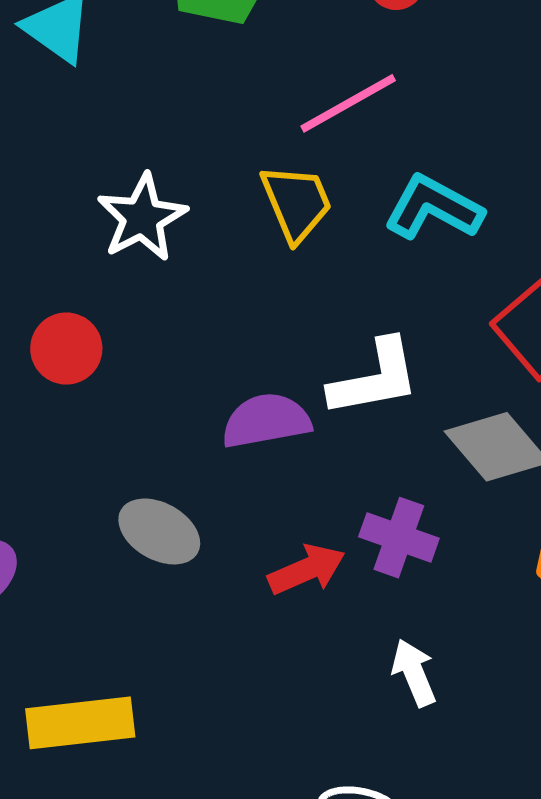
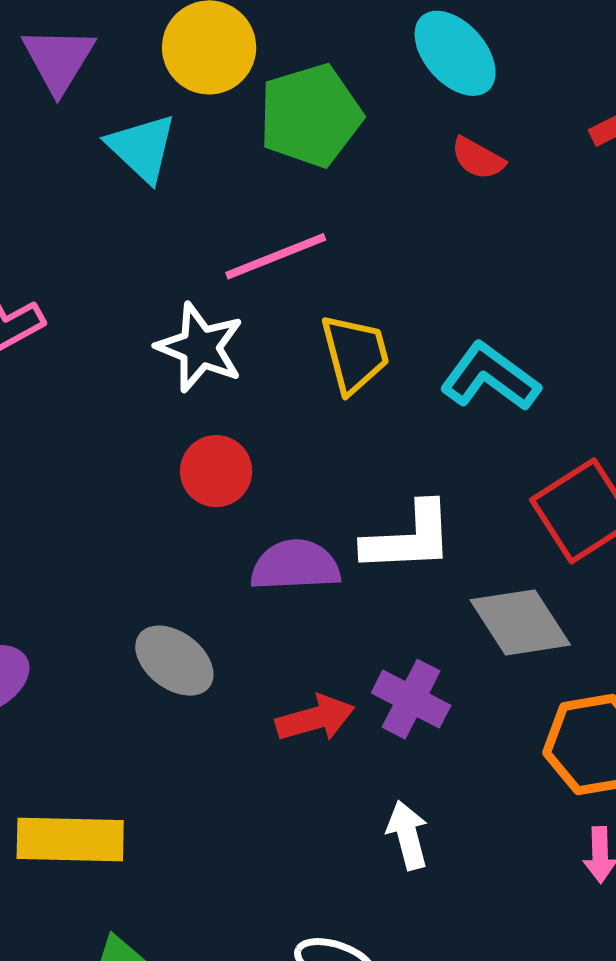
pink line: (348, 103) -> (276, 256), moved
white star: (142, 218) -> (200, 347), turned -30
red circle: (66, 349) -> (216, 471), moved

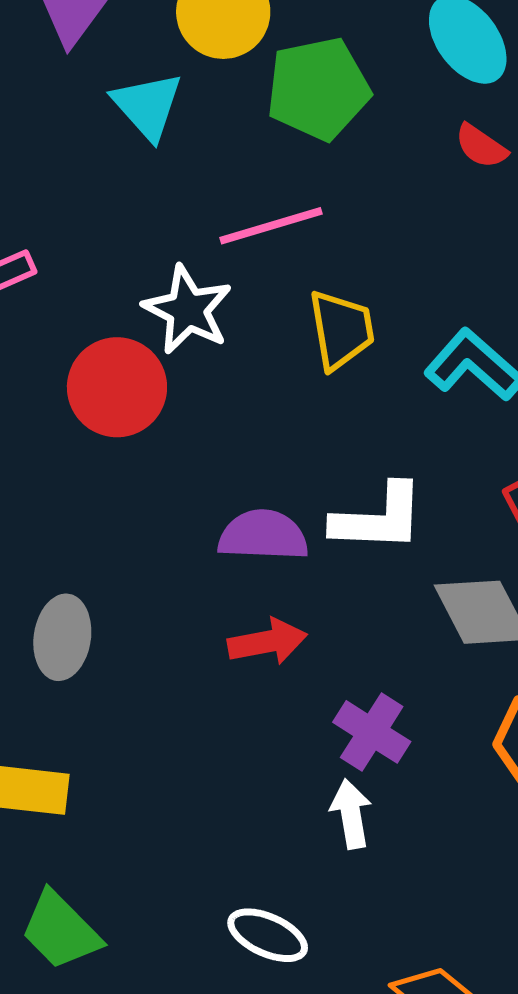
red circle: (216, 471) -> (117, 387), moved, size x1.4
gray ellipse: (174, 661) -> (62, 637), moved, turned 56
purple cross: (411, 699) -> (372, 732), moved
red arrow: (315, 718) -> (267, 642), moved

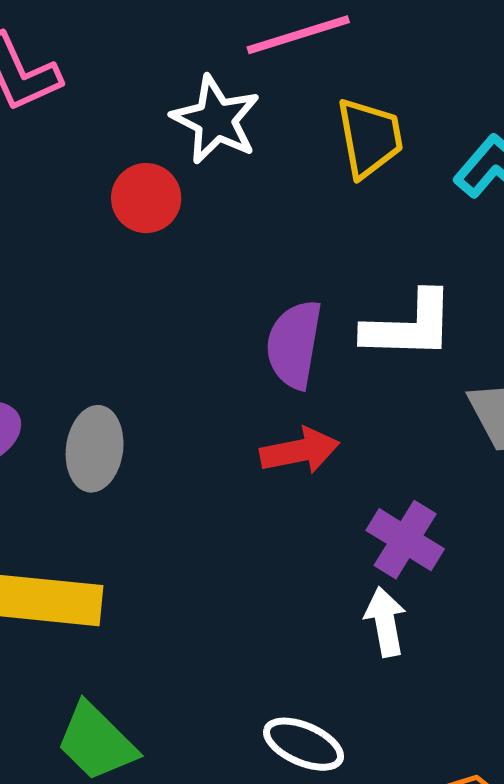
red circle: (117, 387) -> (146, 198), size x0.7
purple semicircle: (263, 535) -> (294, 344), turned -82

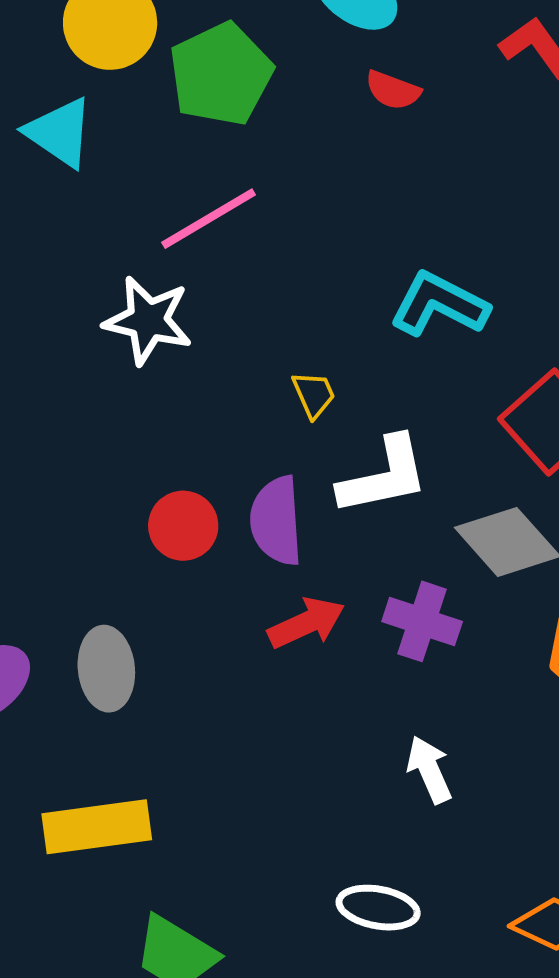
yellow trapezoid: (370, 138) -> (314, 395), moved, size x0.6
red circle: (146, 198) -> (183, 526), moved
purple cross: (405, 540) -> (422, 621), moved

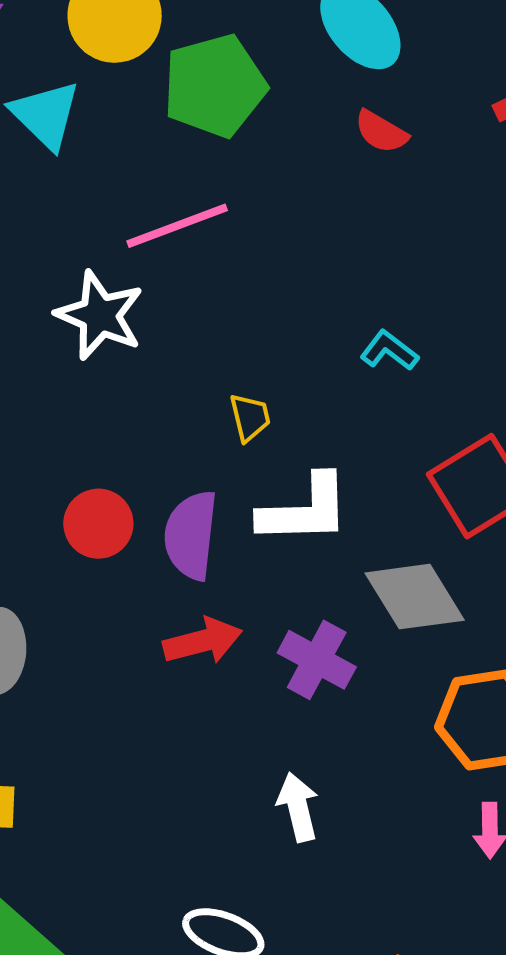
cyan L-shape: (439, 304) -> (389, 351), size x0.6

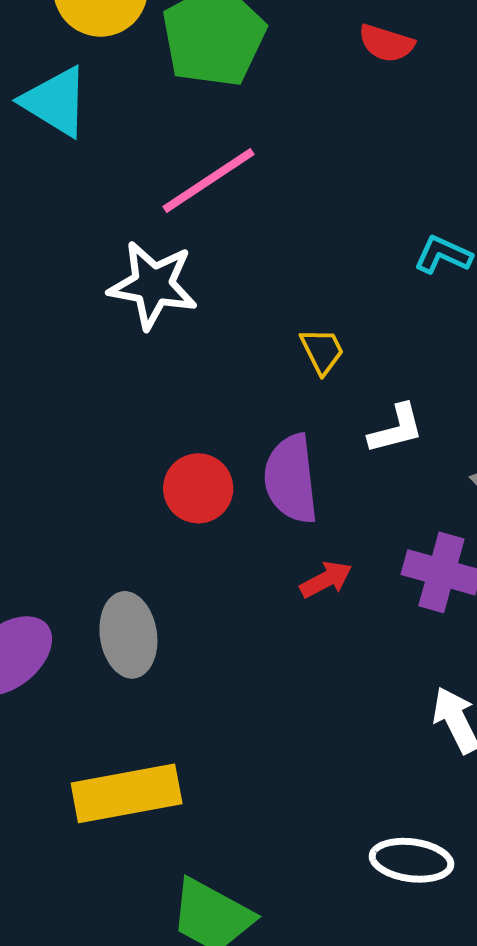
white L-shape: (305, 510) -> (396, 429), size x0.6
red arrow: (203, 641) -> (326, 580), size x0.7

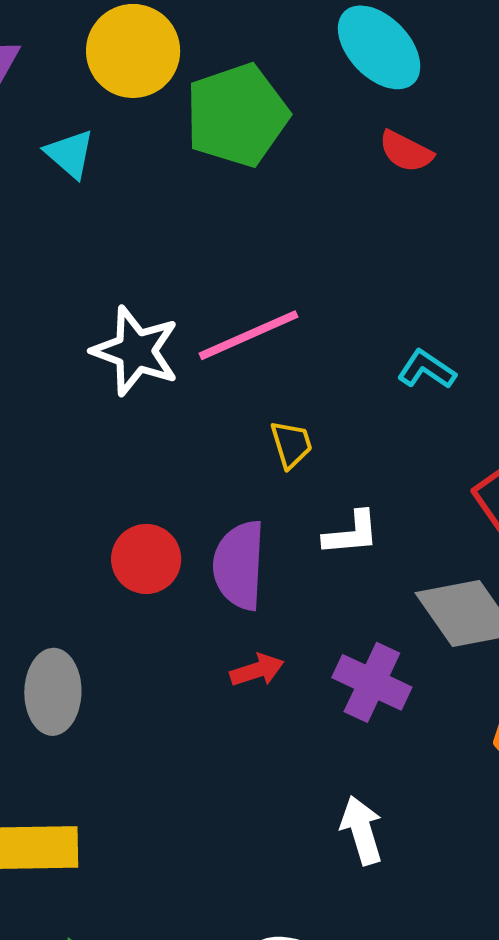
cyan triangle: (55, 102) -> (70, 154), size x0.7
pink line: (209, 180) -> (249, 335), moved

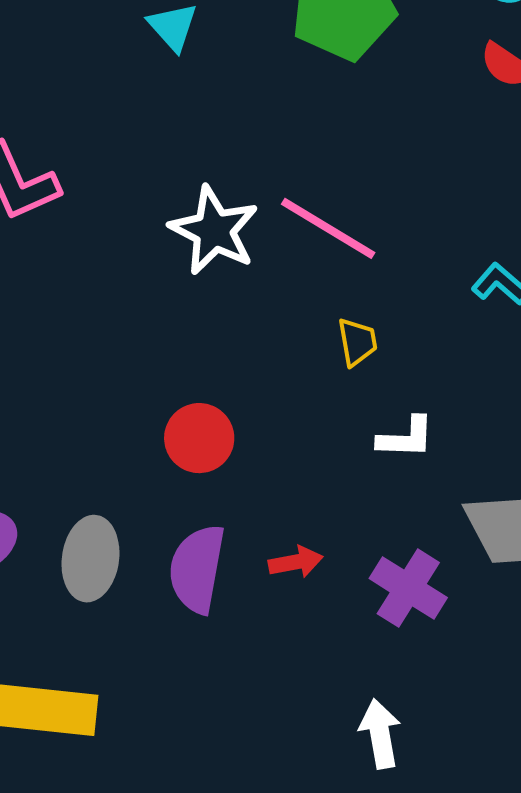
pink line: (249, 335) -> (328, 228), turned 48
purple semicircle: (239, 565) -> (197, 569), moved

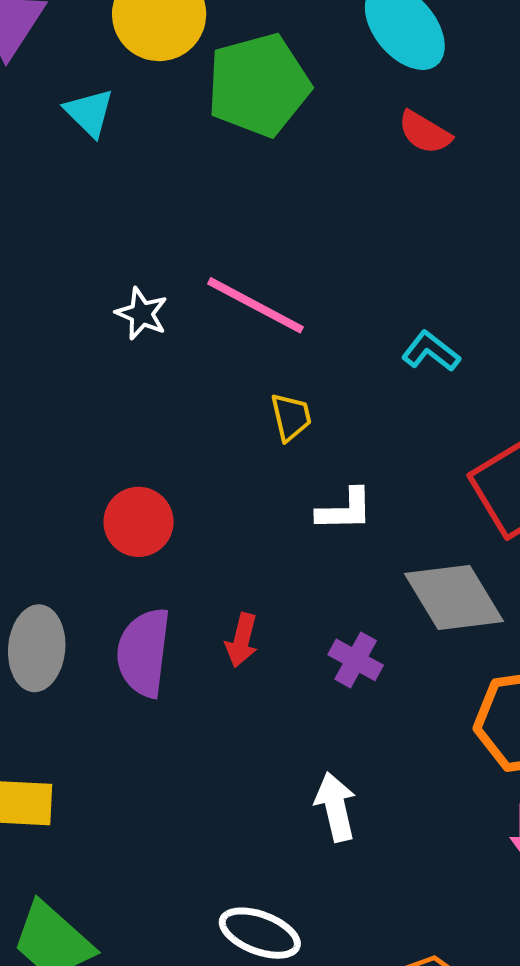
white star: (214, 230) -> (142, 314), size x0.6
red arrow: (296, 562) -> (242, 640), turned 118
purple cross: (408, 588) -> (356, 660), size x0.7

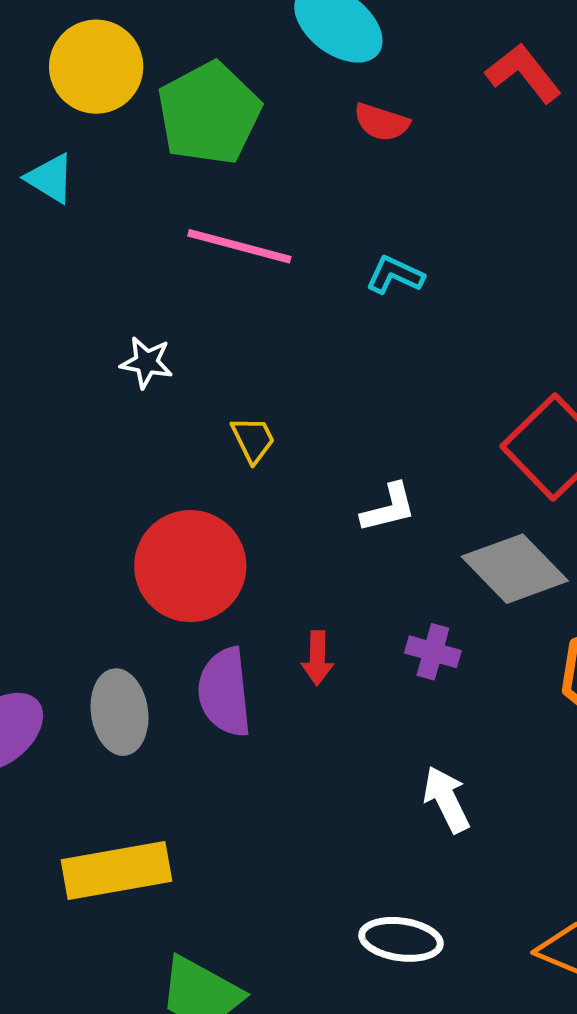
pink line: (256, 305) -> (239, 246), moved
cyan L-shape: (431, 351) -> (395, 275), moved
yellow trapezoid: (291, 417) -> (253, 440), moved
red circle: (139, 522) -> (190, 566), size x1.6

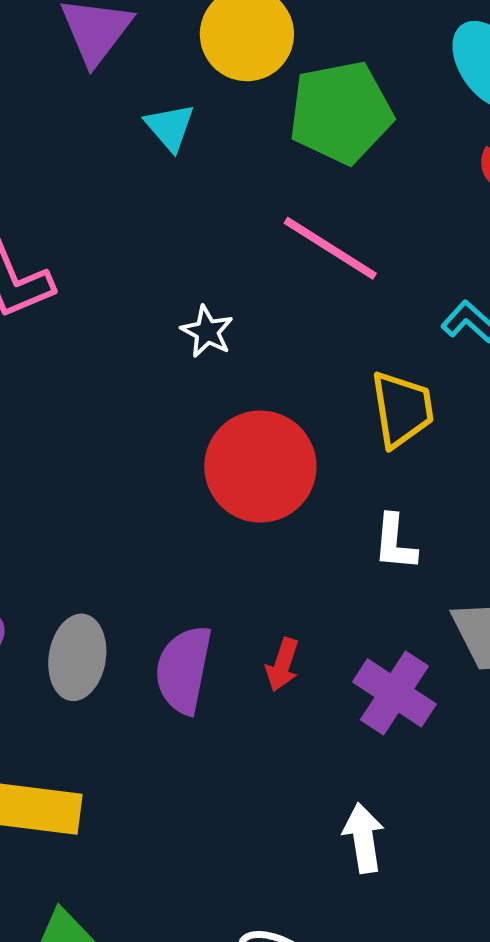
yellow trapezoid: (253, 440) -> (402, 409), moved, size x1.6
white L-shape: (389, 508) -> (395, 542), turned 92
red circle: (190, 566) -> (260, 467), moved
purple cross: (433, 652) -> (394, 693), size x1.5

